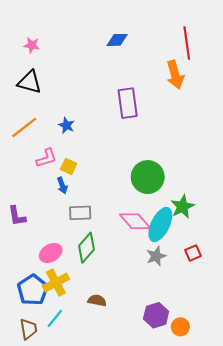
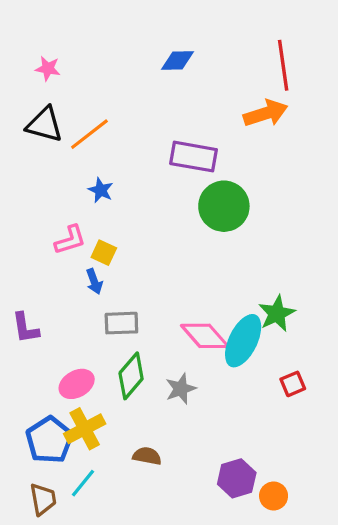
orange arrow: (175, 75) -> (266, 113), turned -92
purple rectangle: (128, 103) -> (193, 157), turned -72
orange line: (24, 127) -> (89, 134), moved
green circle: (148, 177) -> (224, 206), moved
gray star: (156, 256) -> (181, 389), moved

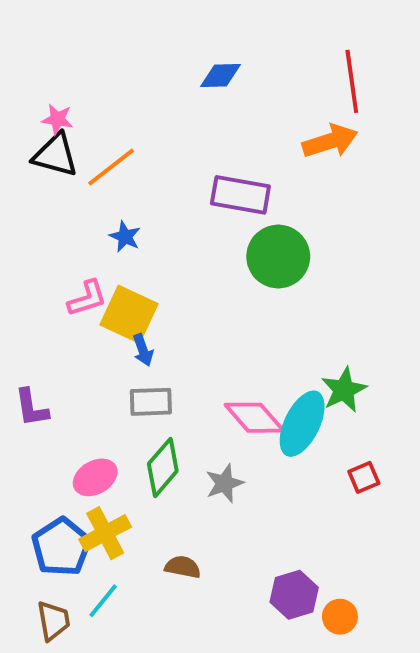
pink star: (48, 68) -> (57, 119), moved
yellow square: (104, 253) -> (129, 314), size x1.8
blue arrow: (94, 281) -> (143, 350), moved

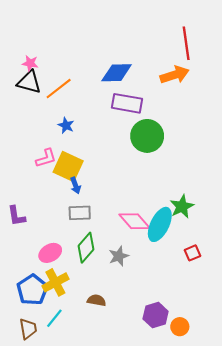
blue diamond: (221, 75) -> (117, 73), moved, size x1.4

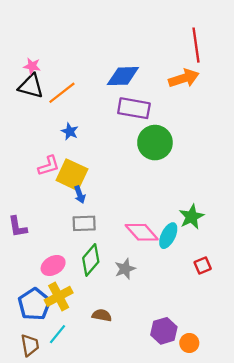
cyan ellipse: (160, 224) -> (168, 236), size x0.7

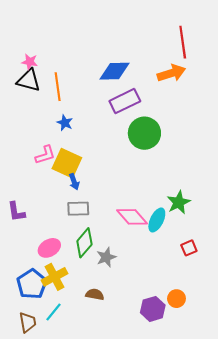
orange line: (62, 93) -> (58, 87), turned -60
purple rectangle: (134, 108) -> (125, 101), turned -36
gray star: (125, 269) -> (106, 257), moved
orange circle: (189, 343) -> (177, 299), moved

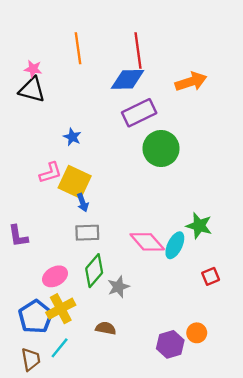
red line: (183, 42) -> (138, 51), moved
orange line: (58, 87) -> (78, 48), moved
green star: (179, 202) -> (199, 226), turned -30

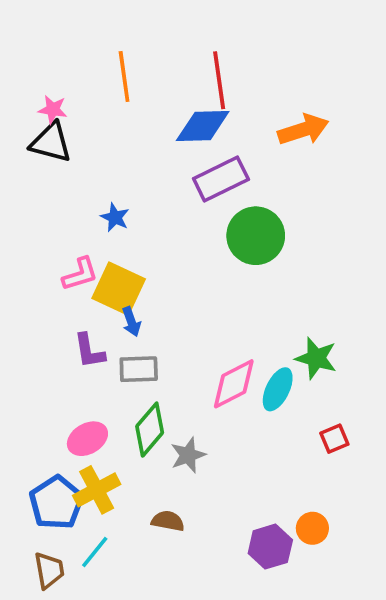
purple L-shape: (18, 236) -> (89, 351), moved
pink diamond: (147, 242) -> (234, 384), turned -76

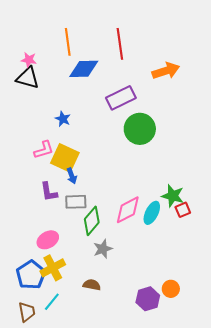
blue diamond: (203, 126) -> (84, 69), moved
green diamond: (150, 430) -> (92, 221), moved
red square: (334, 439) -> (183, 210), moved

